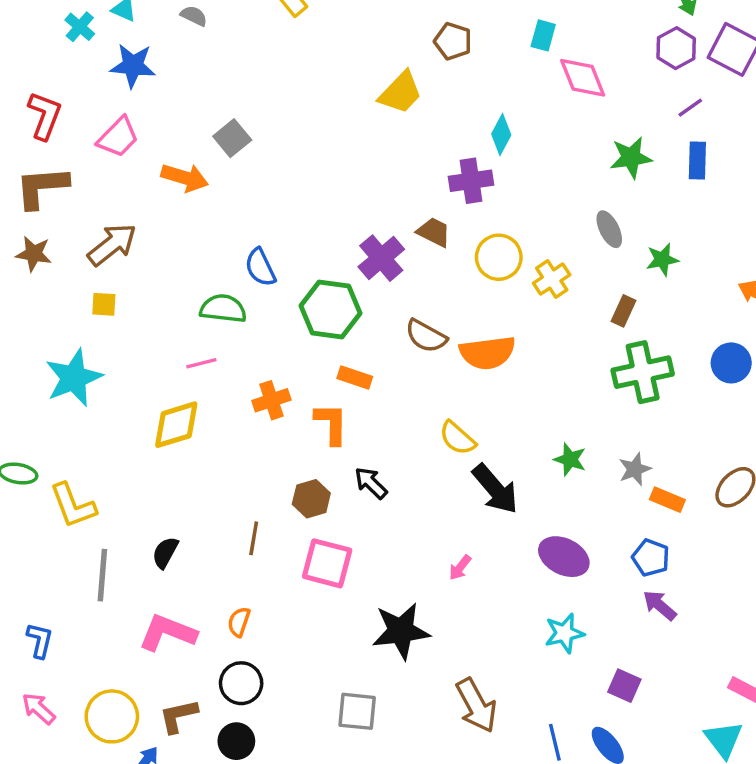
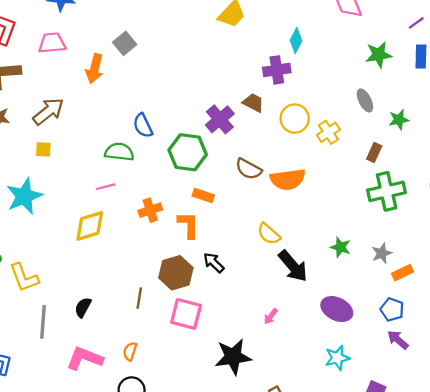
pink trapezoid: (118, 137) -> (52, 43), turned -140
orange arrow: (185, 178) -> (95, 69), turned 88
brown hexagon: (311, 499) -> (176, 273), size x1.4
orange rectangle: (667, 500) -> (403, 273), turned -48

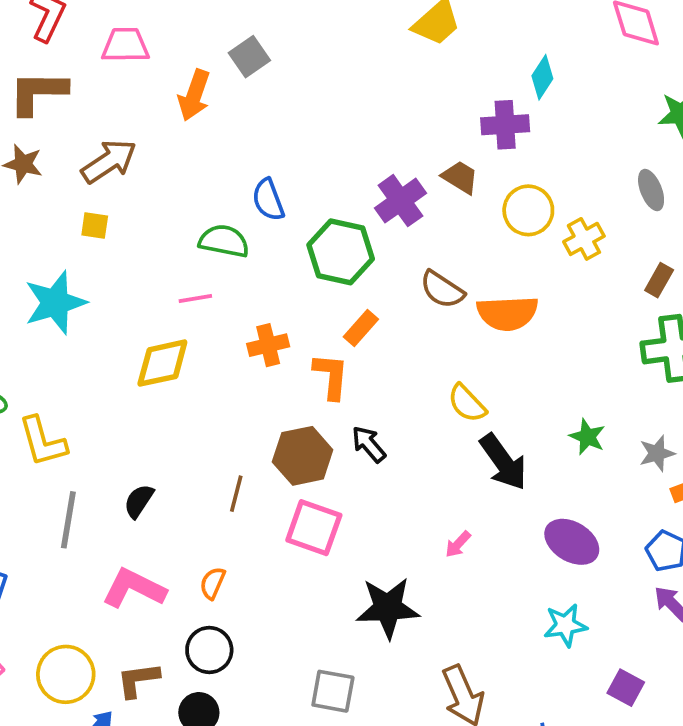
orange rectangle: (203, 195) -> (361, 328), turned -72

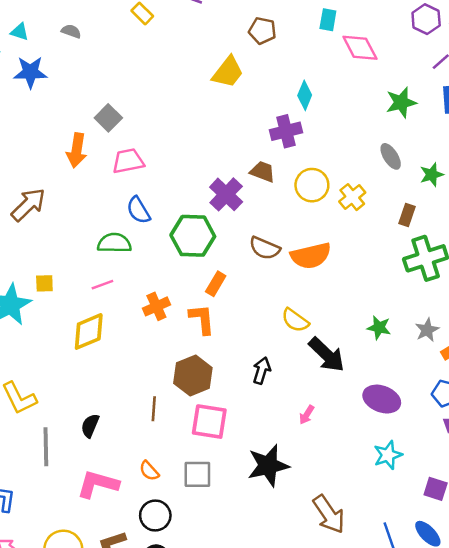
pink trapezoid: (125, 45) -> (128, 161), moved
yellow square: (95, 225) -> (44, 283), moved
black arrow: (369, 444) -> (262, 371), moved, turned 68
orange semicircle: (213, 583) -> (149, 471), turned -55
gray square: (333, 691) -> (197, 474), moved

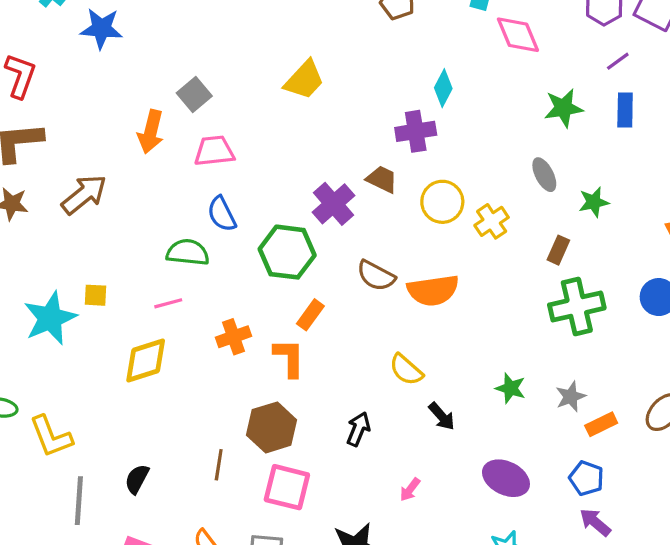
yellow trapezoid: (228, 72) -> (304, 80), moved
black arrow: (327, 355) -> (442, 416), size x0.6

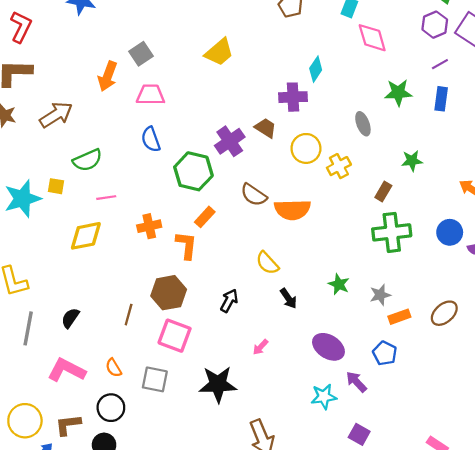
gray ellipse: (544, 175) -> (363, 124), moved
green semicircle: (188, 252) -> (87, 160), moved, turned 144
purple arrow: (595, 522) -> (356, 382), moved

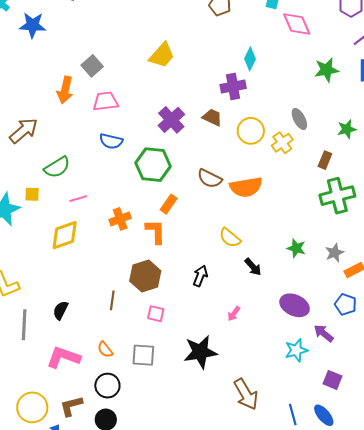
gray ellipse: (363, 124) -> (299, 119), moved
blue semicircle: (151, 139) -> (111, 141), turned -50
purple cross: (230, 141) -> (171, 120), moved
pink square: (175, 336) -> (156, 314), size x0.6

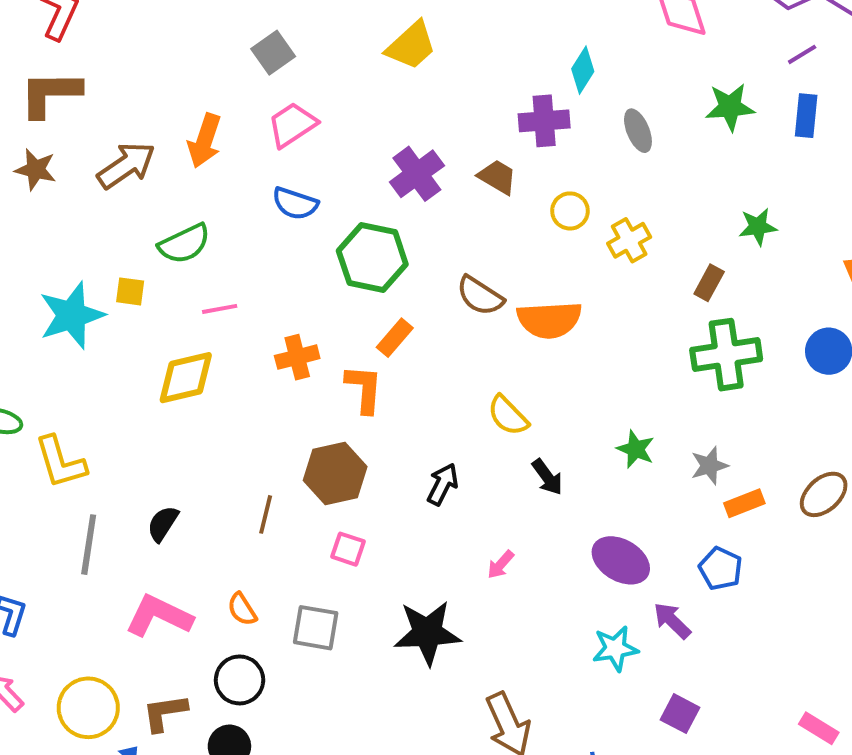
orange arrow: (65, 90) -> (205, 141), moved
pink trapezoid: (106, 101) -> (292, 125), turned -32
gray ellipse: (299, 119) -> (638, 131), moved
yellow circle: (251, 131) -> (570, 211), size x0.7

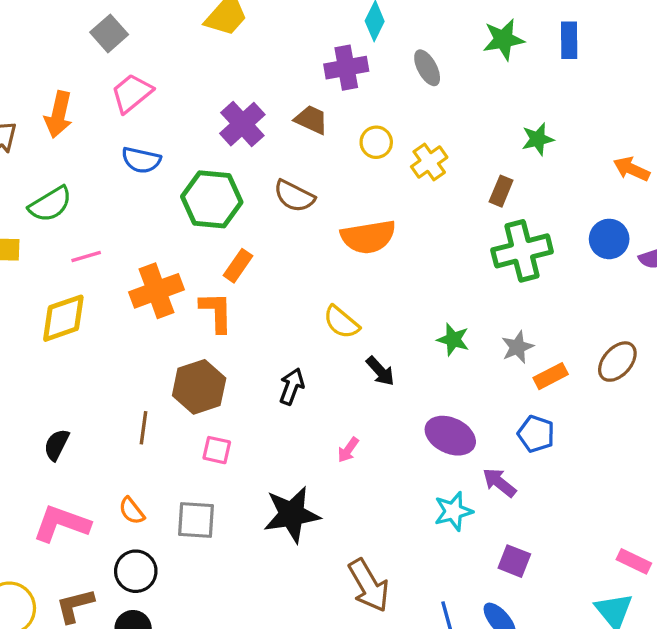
brown semicircle: (480, 296) -> (294, 196), moved
orange cross: (297, 357) -> (157, 291), size x1.4

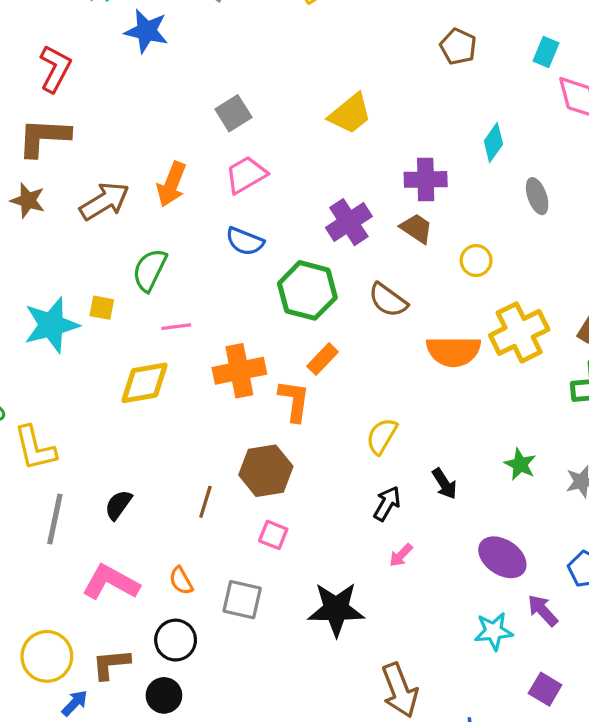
purple cross: (346, 68) -> (426, 179), moved
yellow cross: (429, 162) -> (519, 332), moved, size x1.6
green semicircle: (50, 204) -> (150, 270), turned 138
yellow semicircle: (341, 322) -> (382, 436), moved, turned 72
black arrow: (292, 386) -> (387, 503), moved

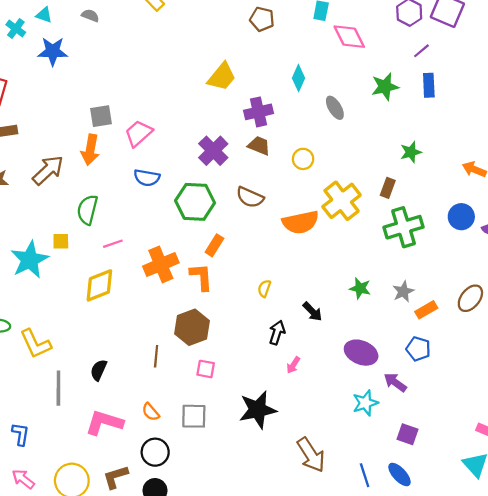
gray square: (233, 113) -> (101, 116), moved, turned 35
yellow trapezoid: (350, 114) -> (222, 77), moved
yellow semicircle: (382, 436) -> (264, 288), size x0.7

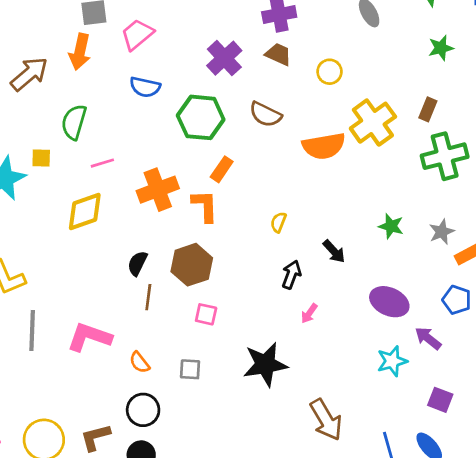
green star: (411, 152) -> (441, 48), moved
black semicircle: (99, 370) -> (137, 263), moved
gray square: (194, 416) -> (190, 369), size x0.7
pink L-shape: (104, 423) -> (89, 337), moved

